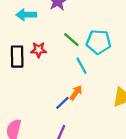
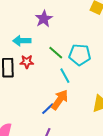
cyan arrow: (26, 15) -> (22, 41), moved
orange arrow: (76, 93) -> (60, 100), size x1.5

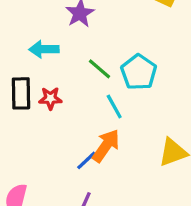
cyan pentagon: (80, 55) -> (139, 72), turned 30
red star: (27, 62) -> (50, 98), moved

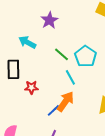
cyan arrow: (44, 49) -> (27, 42), turned 30
red star: (50, 98) -> (31, 87), moved

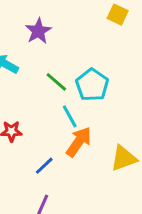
orange arrow: (65, 101) -> (79, 142), moved

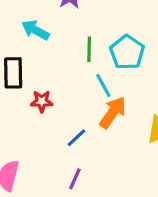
green line: (56, 82) -> (89, 49), turned 50

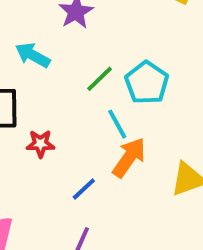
green line: (89, 49) -> (100, 79), turned 45

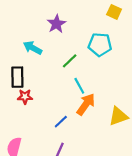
cyan pentagon: (147, 83) -> (100, 45), moved, turned -30
red star: (41, 144) -> (25, 97), moved

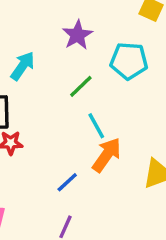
purple star: (56, 24) -> (77, 35), moved
cyan arrow: (33, 48) -> (23, 66), turned 96

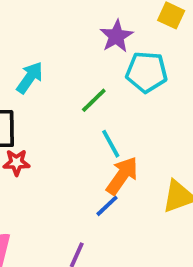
purple star: (77, 35) -> (116, 36), moved
blue line: (67, 182) -> (107, 206), moved

